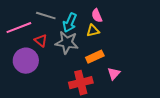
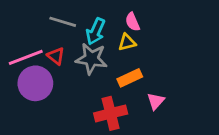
pink line: (19, 28) -> (26, 57), moved

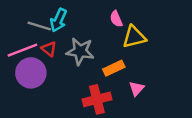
gray line: (63, 22) -> (39, 26), moved
cyan arrow: (96, 31) -> (59, 20), moved
yellow triangle: (127, 42) -> (134, 37), moved, size x1.5

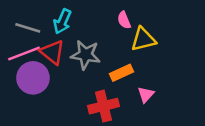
gray line: (39, 26) -> (28, 28), moved
red triangle: (49, 49) -> (52, 52), size x1.5

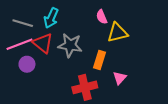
orange rectangle: (121, 73) -> (100, 60), turned -48
purple circle: (33, 78) -> (27, 64), size x0.6

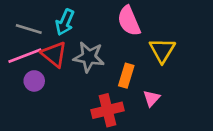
pink semicircle: (102, 17) -> (129, 21), size x1.6
yellow triangle: (117, 33) -> (162, 50), moved, turned -45

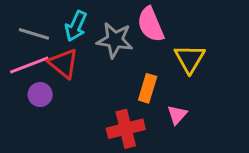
gray star: (89, 57) -> (115, 40), moved

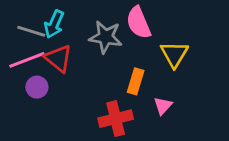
cyan arrow: (76, 26) -> (54, 24), moved

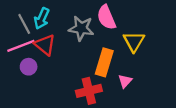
gray line: (31, 31) -> (24, 24), turned 45
orange rectangle: (136, 81) -> (104, 62), size x1.4

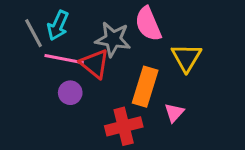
red triangle: (45, 45) -> (95, 64), moved
pink line: (21, 46) -> (64, 59), moved, turned 32
purple circle: (29, 67) -> (70, 93), moved

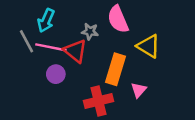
gray line: (34, 33) -> (27, 41), moved
gray star: (113, 39) -> (90, 31), size x0.6
yellow triangle: (186, 58) -> (148, 46), turned -30

